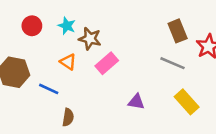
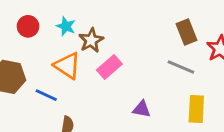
brown star: (90, 39) -> (91, 40), turned 30
orange triangle: (68, 62) -> (67, 66), size x1.5
yellow rectangle: (187, 102) -> (196, 109), turned 45

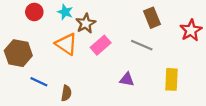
brown rectangle: (187, 32) -> (152, 18), moved
gray line: (181, 67) -> (142, 45), moved
blue line: (46, 95) -> (39, 82), moved

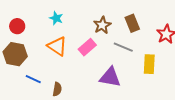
red circle: (34, 12) -> (17, 26), moved
brown star: (86, 23) -> (102, 25), moved
purple triangle: (127, 79) -> (110, 77), size x1.6
yellow rectangle: (171, 79) -> (149, 64), moved

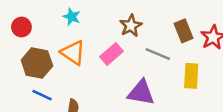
brown rectangle: (132, 23) -> (183, 31), moved
brown hexagon: (15, 54) -> (37, 63), moved

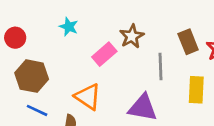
orange triangle: (73, 53) -> (88, 97), moved
pink rectangle: (111, 54) -> (104, 54), moved
gray line: (158, 54) -> (161, 66), turned 65

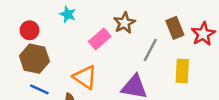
red circle: (15, 38) -> (30, 30), moved
gray line: (161, 66) -> (150, 50), turned 30

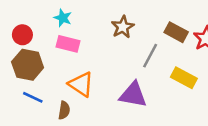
brown rectangle: (175, 28) -> (176, 32), turned -40
pink rectangle: (100, 39) -> (68, 44), moved, turned 55
yellow rectangle: (182, 71) -> (184, 78), turned -65

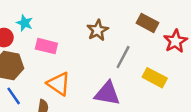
cyan star: (63, 18) -> (25, 23), moved
brown rectangle: (176, 32) -> (147, 23), moved
blue line: (33, 97) -> (14, 96), turned 30

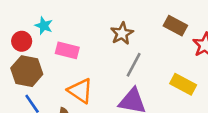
gray line: (123, 57) -> (134, 65), moved

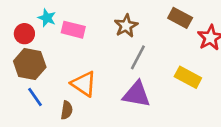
pink rectangle: (67, 50) -> (73, 30), moved

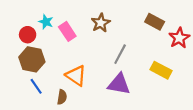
brown star: (126, 26) -> (101, 23), moved
pink rectangle: (73, 30) -> (67, 31), turned 42

